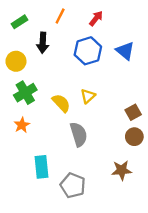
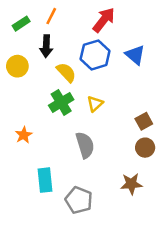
orange line: (60, 16) -> (51, 16), moved
red arrow: (96, 18) -> (104, 20), size x1.5
green cross: (25, 93) -> (61, 102), moved
yellow semicircle: (61, 103) -> (66, 72), moved

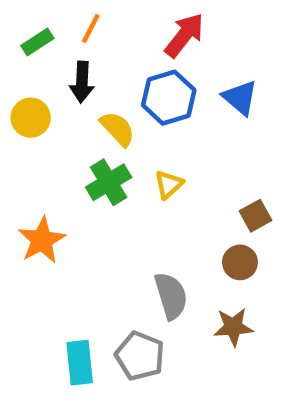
orange star: (24, 135) -> (42, 240), size x1.5
gray semicircle: (85, 145) -> (171, 296), moved
brown circle: (145, 148) -> (240, 262), moved
cyan rectangle: (45, 180) -> (80, 363), moved

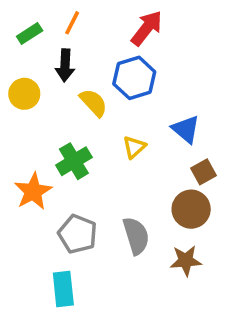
blue triangle: (240, 98) -> (186, 129), moved
green cross: (109, 182) -> (74, 161), moved
brown circle: (240, 262) -> (191, 209), size x1.4
gray pentagon: (140, 356) -> (78, 234), moved

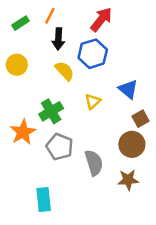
black arrow: (65, 65) -> (58, 39), moved
gray pentagon: (78, 234) -> (60, 147), moved

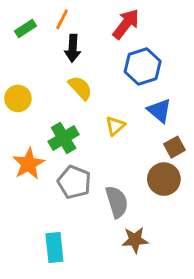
blue hexagon: (93, 54) -> (143, 67), moved
yellow circle: (17, 65) -> (18, 98), moved
brown star: (128, 180) -> (135, 240), moved

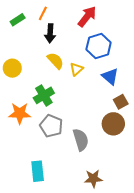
yellow triangle: (115, 126) -> (76, 69), moved
orange star: (29, 164) -> (20, 113), turned 30
brown star: (135, 240) -> (93, 179), moved

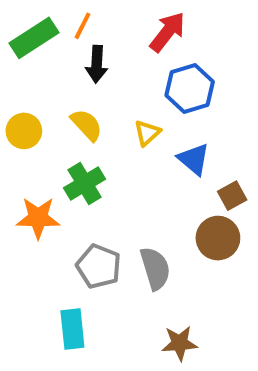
green rectangle: (18, 20) -> (34, 38), size x1.6
yellow semicircle: (55, 61) -> (87, 125), moved
blue triangle: (110, 77) -> (194, 159), moved
gray pentagon: (51, 126) -> (99, 266), moved

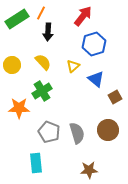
brown circle: (218, 238) -> (108, 130), moved

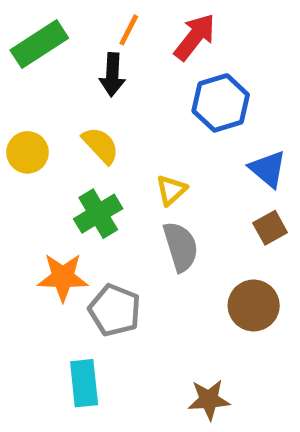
orange line: (41, 13) -> (129, 30), moved
yellow triangle: (73, 66) -> (171, 190), moved
blue triangle: (96, 79) -> (268, 169), moved
orange star: (19, 108) -> (63, 277), moved
gray semicircle: (77, 133) -> (181, 247), moved

